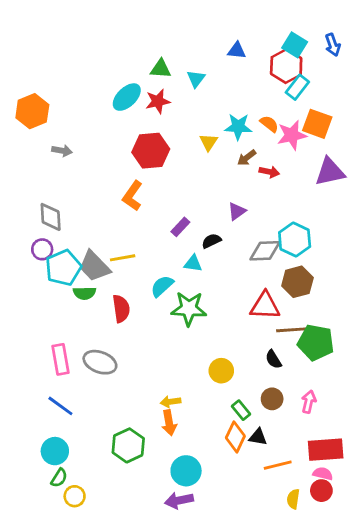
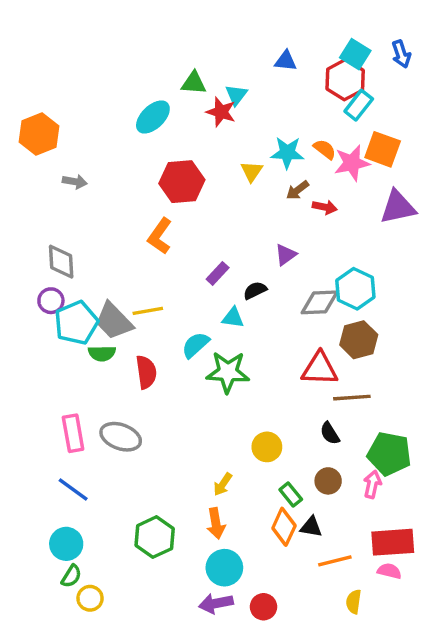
red star: (158, 101) -> (221, 112), moved, turned 30
green pentagon: (316, 342) -> (389, 454), moved
yellow arrow: (170, 402) -> (223, 484), moved, turned -48
orange arrow: (169, 423) -> (216, 523), moved
red circle: (321, 491) -> (263, 607), moved

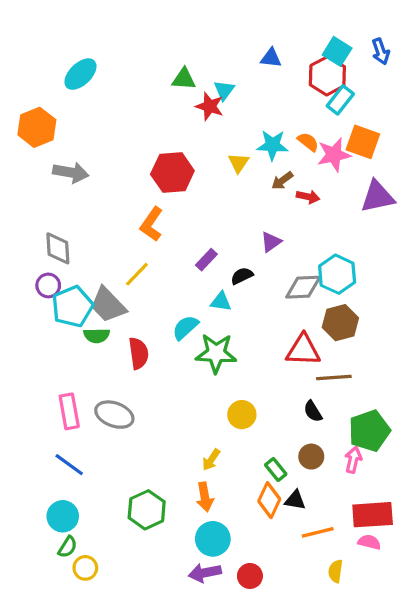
cyan ellipse: (153, 117) -> (80, 74), moved
gray arrow: (75, 182) -> (71, 173), size x1.5
yellow line: (148, 311) -> (137, 274), moved, turned -36
yellow circle: (267, 447) -> (242, 415), moved
green pentagon: (389, 454) -> (369, 431), turned -30

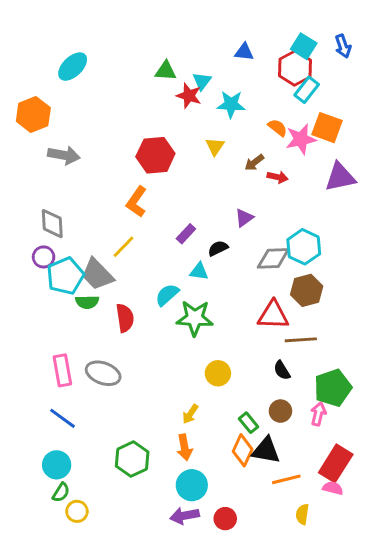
cyan star: (273, 145) -> (231, 104), moved
black triangle: (295, 500) -> (266, 450), size x1.5
red rectangle: (373, 515) -> (336, 463), turned -54

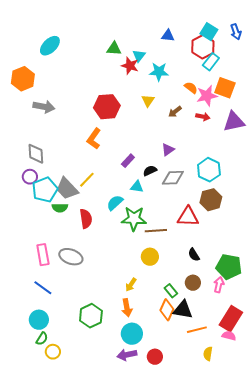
red arrow: (278, 177) -> (203, 117), moved
yellow line: (123, 247) -> (87, 180), moved
gray diamond: (273, 258) -> (173, 178), moved
brown line: (301, 340) -> (156, 231), moved
green pentagon: (333, 388) -> (229, 267), turned 30

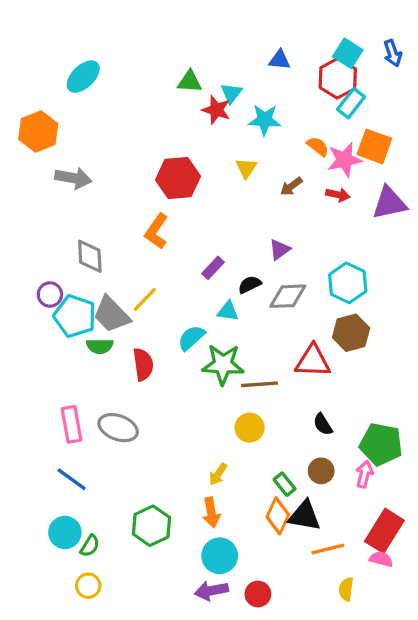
gray diamond: (36, 154) -> (90, 256), moved
cyan pentagon: (45, 190) -> (75, 316), turned -30
green semicircle: (42, 339) -> (90, 546), moved

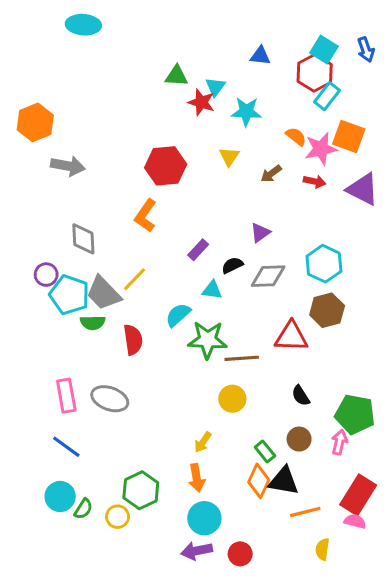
cyan ellipse: (83, 77) -> (83, 25), moved, turned 48
purple triangle: (389, 203) -> (363, 189), turned 39
yellow circle: (88, 586) -> (118, 517), moved

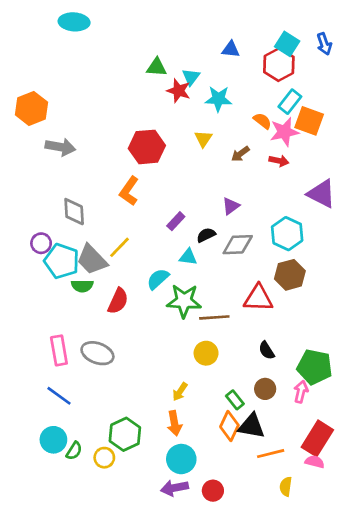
cyan rectangle: (327, 96) -> (290, 102), moved
purple triangle: (363, 189) -> (321, 194), moved
red semicircle: (133, 340) -> (118, 301), turned 32

